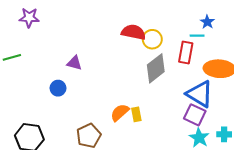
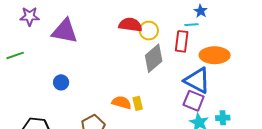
purple triangle: (74, 63) -> (65, 31), moved, size x1.8
orange semicircle: (120, 112) -> (122, 102), turned 60

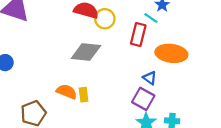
cyan line: (192, 25) -> (151, 18), turned 32
gray diamond: (154, 58) -> (86, 52), moved, turned 40
blue triangle: (197, 80) -> (150, 78), size x0.5

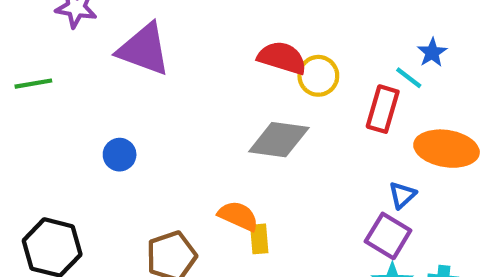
blue triangle: (150, 78) -> (402, 195), turned 40
yellow rectangle: (84, 95) -> (259, 239), moved

